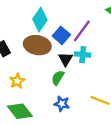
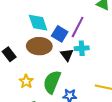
cyan diamond: (40, 20) -> (38, 23), turned -45
green semicircle: (58, 78) -> (52, 82), moved, size x1.6

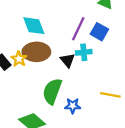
blue square: (60, 34) -> (99, 32), moved
yellow star: (26, 81) -> (19, 59), moved

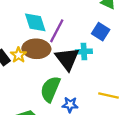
purple line: (78, 29) -> (57, 31), moved
black triangle: (68, 60) -> (67, 59), size x1.6

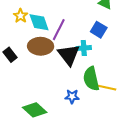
yellow star: (18, 55) -> (21, 16), moved
green semicircle: (50, 89) -> (91, 79), moved, turned -35

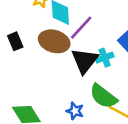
cyan cross: (84, 48) -> (105, 58), turned -32
green semicircle: (91, 79) -> (103, 96), turned -55

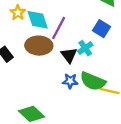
black triangle: (85, 61) -> (69, 55), size x0.7
blue star: (75, 111) -> (70, 81), moved

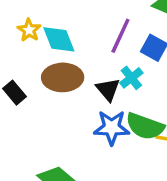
purple line: (59, 28) -> (120, 36), moved
blue star: (70, 81) -> (112, 128), size x1.5

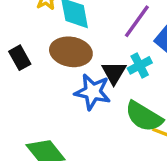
blue star: (112, 128) -> (93, 92), moved

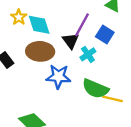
black triangle: (114, 73) -> (71, 41), moved

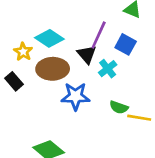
yellow star: (19, 17) -> (23, 52), moved
cyan diamond: (39, 25) -> (49, 38), turned -35
green semicircle: (95, 89) -> (119, 107), size x0.6

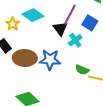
brown ellipse: (53, 69) -> (25, 58), moved

